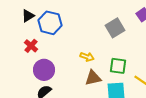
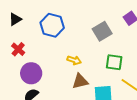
blue hexagon: (50, 23) -> (52, 25), moved
green square: (118, 66) -> (114, 62), moved

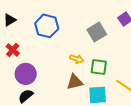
yellow arrow: (74, 60) -> (77, 59), moved
green square: (114, 62) -> (99, 67), moved

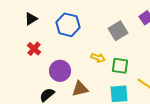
purple circle: (26, 74) -> (60, 71), moved
brown triangle: (75, 82) -> (80, 89), moved

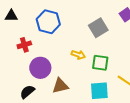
black triangle: (31, 19) -> (11, 16), turned 32
red cross: (34, 49) -> (24, 45), moved, turned 32

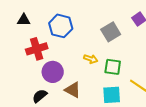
red cross: (24, 45) -> (37, 49), size x1.5
brown triangle: (60, 86) -> (73, 90), turned 42

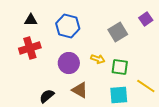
red cross: (37, 49) -> (30, 48), moved
purple circle: (53, 72) -> (69, 63), moved

